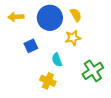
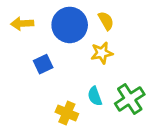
cyan semicircle: (57, 60) -> (95, 96), moved

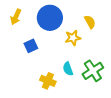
yellow semicircle: (106, 21) -> (90, 22), moved
yellow arrow: (22, 24) -> (16, 17), turned -63

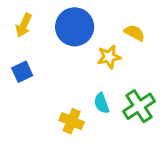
yellow semicircle: (90, 22) -> (134, 33), turned -32
blue square: (31, 46) -> (22, 72), moved

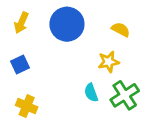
yellow star: (109, 57) -> (109, 62), moved
yellow cross: (72, 121) -> (27, 106), moved

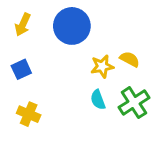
yellow semicircle: (121, 30) -> (130, 59), moved
yellow star: (109, 62) -> (102, 66), moved

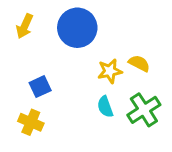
blue square: (21, 69) -> (40, 87), moved

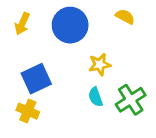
yellow semicircle: (139, 63) -> (125, 17), moved
blue square: (40, 87) -> (36, 79), size x1.5

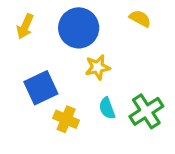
yellow star: (100, 65) -> (98, 67), moved
yellow cross: (28, 111) -> (66, 119), moved

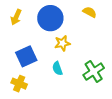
cyan semicircle: (107, 108) -> (57, 68), moved
yellow cross: (66, 119) -> (19, 84), moved

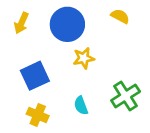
cyan semicircle: (57, 68) -> (81, 105), moved
yellow cross: (19, 84) -> (38, 115), moved

